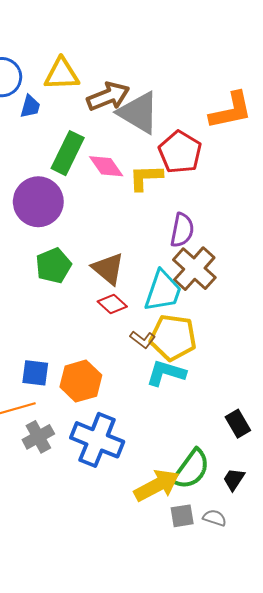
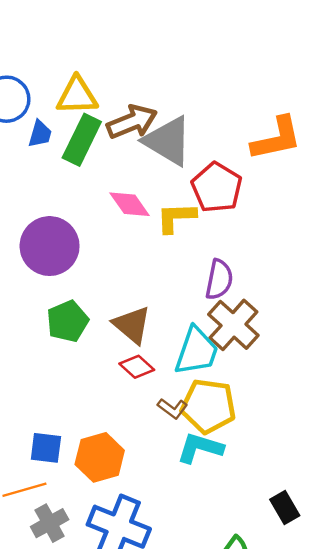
green rectangle: (68, 153) -> (82, 140), moved

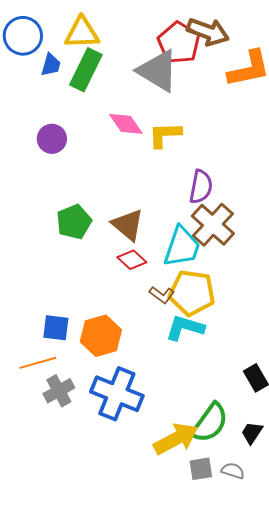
brown arrow: (132, 122) -> (208, 32), moved, turned 42
red pentagon: (217, 188) -> (179, 43), moved
purple circle: (50, 246) -> (52, 139), moved, size x0.6

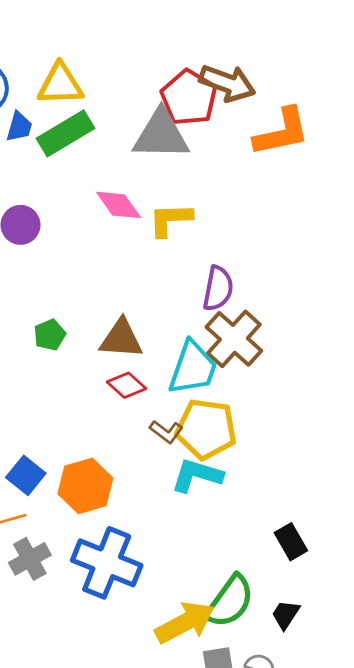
green rectangle: (86, 70) -> (66, 133), turned 33
gray triangle: (158, 71) -> (161, 135), turned -30
green pentagon: (74, 222) -> (50, 335), size x0.7
brown triangle: (128, 225) -> (121, 339), turned -36
blue square: (56, 328) -> (26, 475), turned 32

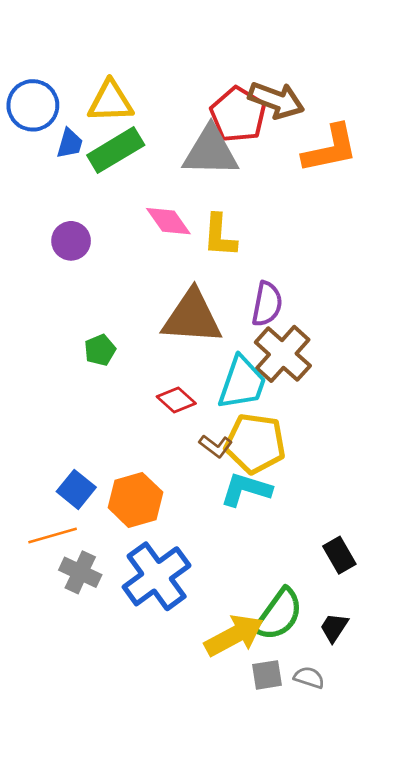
yellow L-shape: (170, 220) -> (220, 236), turned -84
brown triangle: (121, 339) -> (192, 317), moved, size x1.4
gray cross: (30, 559) -> (80, 572), turned -36
blue cross: (107, 563) -> (157, 576), turned 32

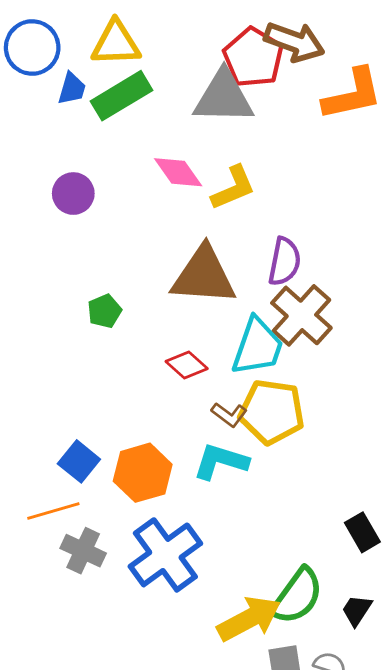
yellow L-shape: (220, 236) -> (233, 188), turned -117
cyan L-shape: (246, 489) -> (221, 461), moved

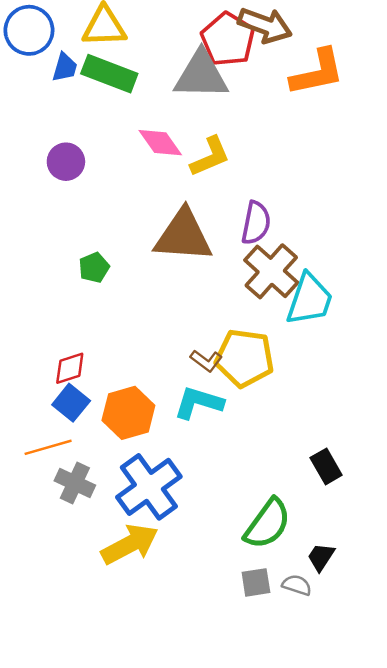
green rectangle: (121, 96) -> (109, 74), turned 52
cyan trapezoid: (258, 347) -> (310, 299), moved
red diamond: (187, 365) -> (70, 368), moved, turned -60
black trapezoid: (357, 610) -> (321, 557), moved
yellow arrow: (249, 619) -> (130, 544), moved

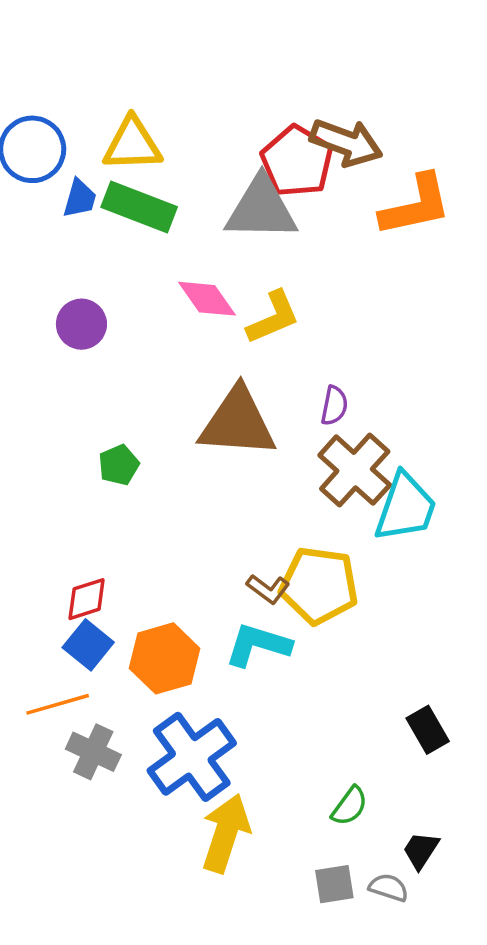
purple semicircle: (256, 223) -> (334, 406), size x0.7
green semicircle: (267, 524) -> (350, 806), size x0.6
yellow arrow: (130, 544) -> (226, 833), moved, turned -44

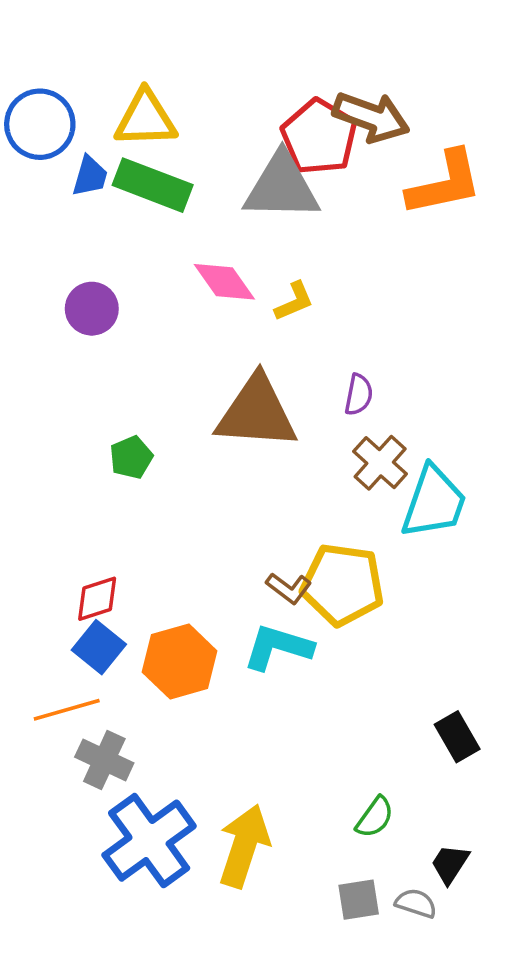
yellow L-shape: (273, 317) -> (294, 302), size x0.7
brown cross: (355, 470) -> (380, 463), size x0.7
blue cross: (192, 757) -> (149, 841), moved

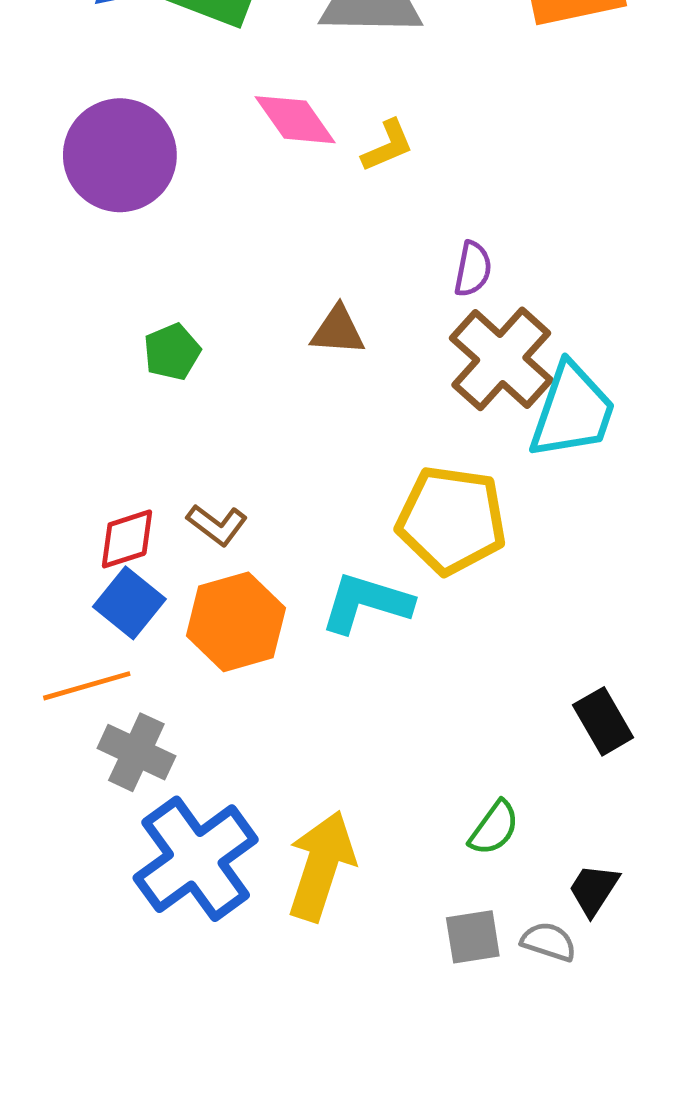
purple circle: (92, 309) -> (120, 155), size x1.6
brown triangle: (257, 413) -> (338, 331), moved, size x0.5
brown cross: (380, 463) -> (501, 359), size x1.4
brown L-shape: (289, 588) -> (217, 525), moved

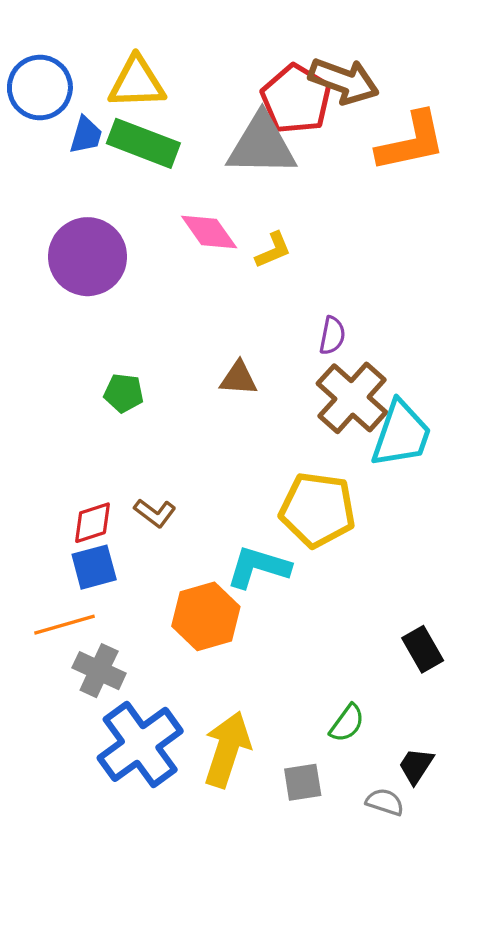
green pentagon: (172, 352) -> (124, 393), turned 30
blue square: (129, 603) -> (94, 567), turned 36
orange hexagon: (236, 622) -> (206, 616), moved
gray square: (473, 937) -> (303, 782), moved

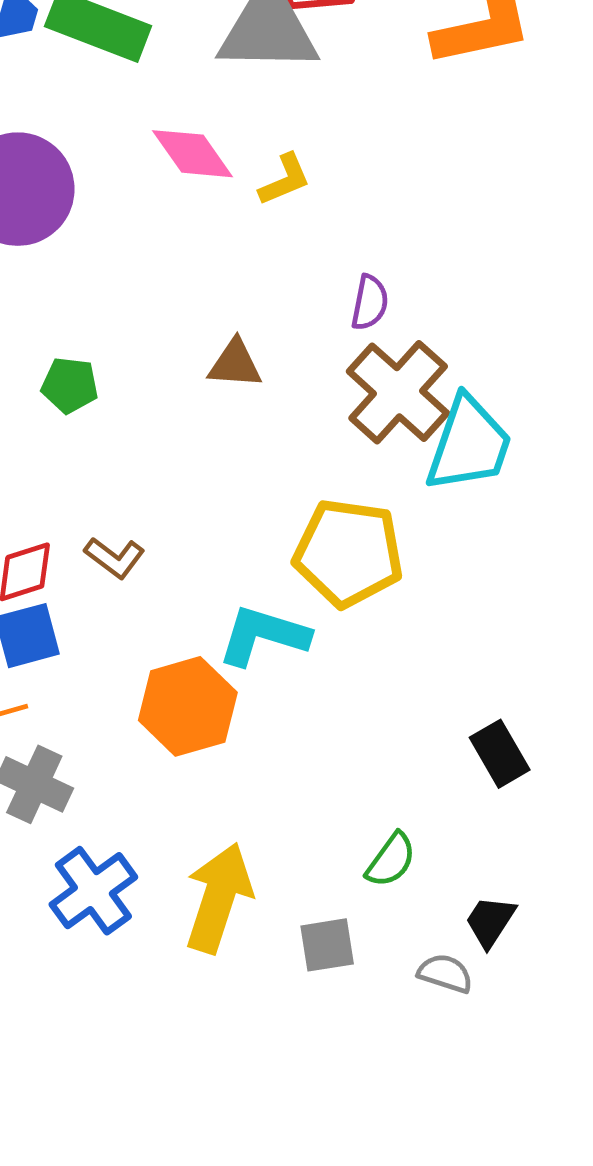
blue cross: (140, 744) -> (93, 891), size x0.7

